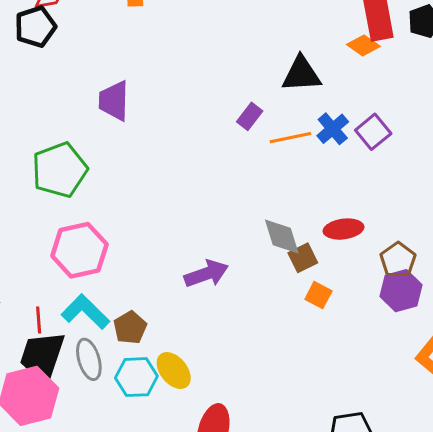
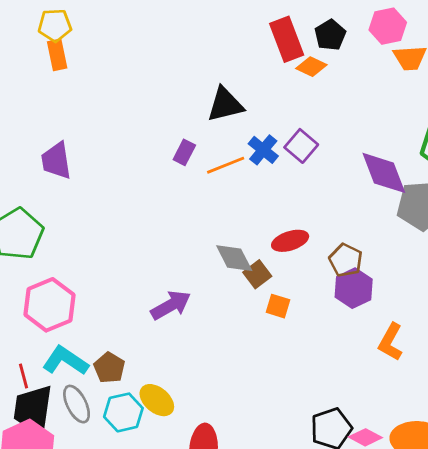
orange diamond: (363, 45) -> (311, 67), moved

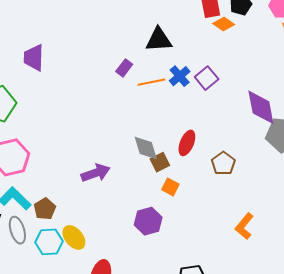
red ellipse: (290, 241) -> (187, 143), turned -60
purple hexagon: (354, 288) -> (148, 221), moved

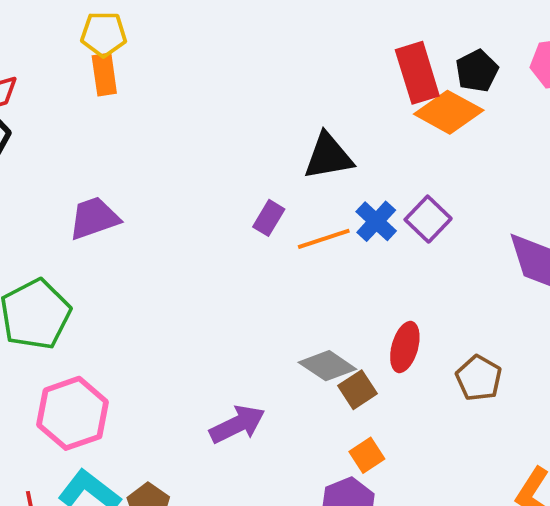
orange diamond: (224, 24) -> (449, 112), size x1.6
purple trapezoid: (34, 58) -> (94, 218), turned 76
gray diamond: (146, 148) -> (327, 366), turned -32
orange square: (170, 187) -> (367, 455), moved, turned 36

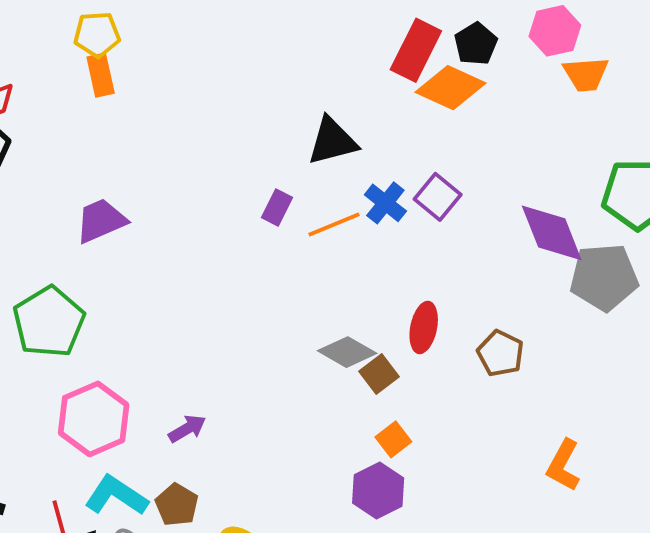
red rectangle: (417, 73) -> (416, 50), turned 48
purple arrow: (237, 424) -> (187, 429), moved, size x0.7

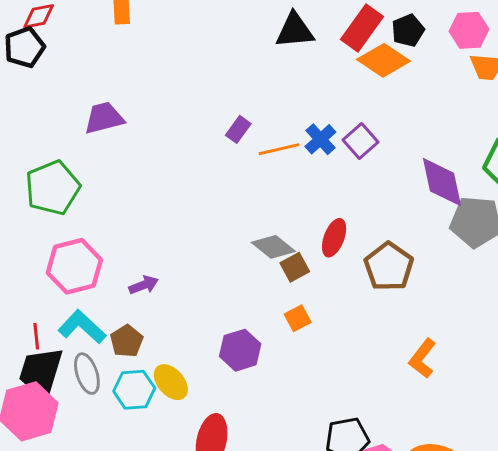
black triangle: (332, 141) -> (295, 30), moved
brown pentagon: (500, 353) -> (389, 267), size x1.4
purple hexagon: (378, 491) -> (240, 350), moved

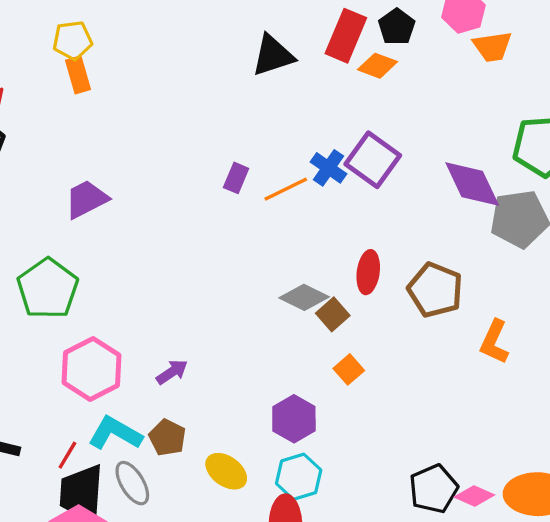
orange diamond: (383, 60) -> (378, 66), size x0.7
purple square: (360, 141) -> (373, 160), size x1.4
red line: (36, 336) -> (67, 455), turned 50
orange L-shape: (422, 358) -> (494, 342), moved
cyan hexagon: (134, 390) -> (299, 477), moved

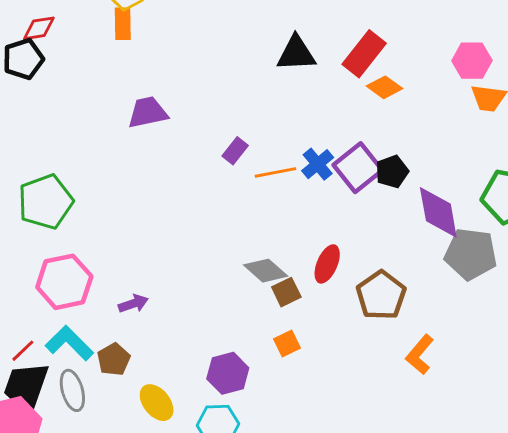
black pentagon: (397, 27) -> (392, 172), moved
purple trapezoid: (86, 199) -> (148, 112), moved

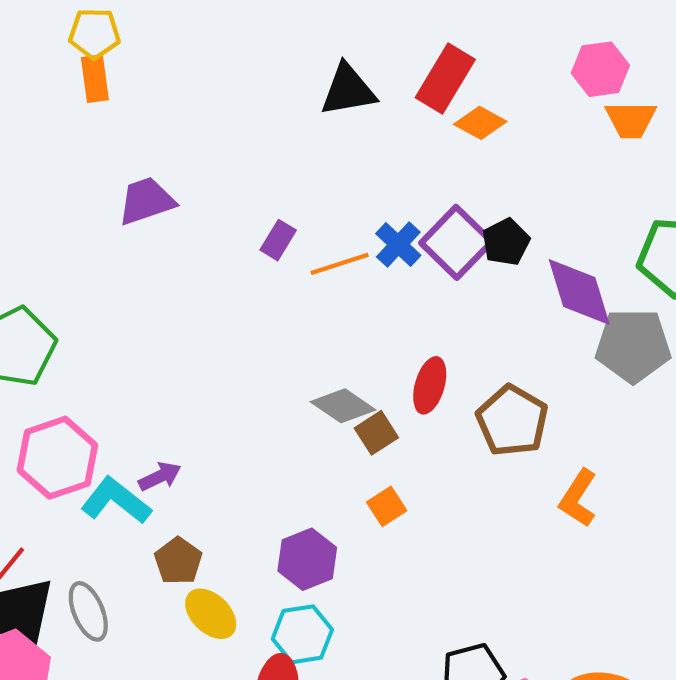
cyan L-shape: (69, 343) -> (116, 501), moved
brown pentagon: (114, 359) -> (178, 561), moved

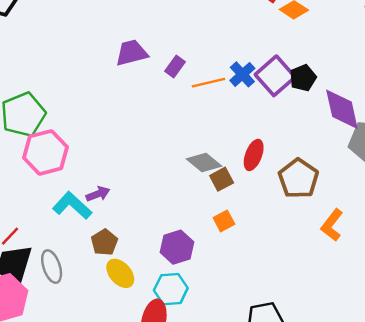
purple trapezoid: (146, 201) -> (132, 53), moved
pink hexagon: (57, 458) -> (45, 152), moved

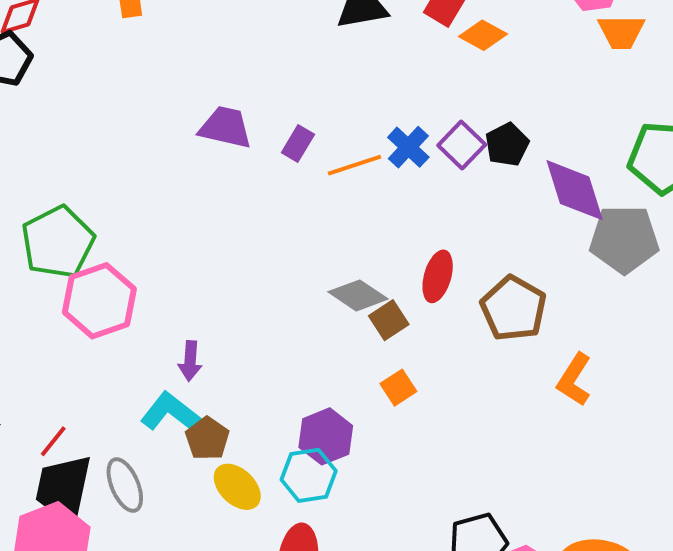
purple trapezoid: (132, 53) -> (225, 127), turned 32
purple square: (275, 76) -> (462, 145), size x0.7
purple arrow: (98, 194) -> (190, 361), turned 120
cyan L-shape: (72, 206) -> (173, 414), moved
cyan hexagon: (171, 289) -> (309, 475), moved

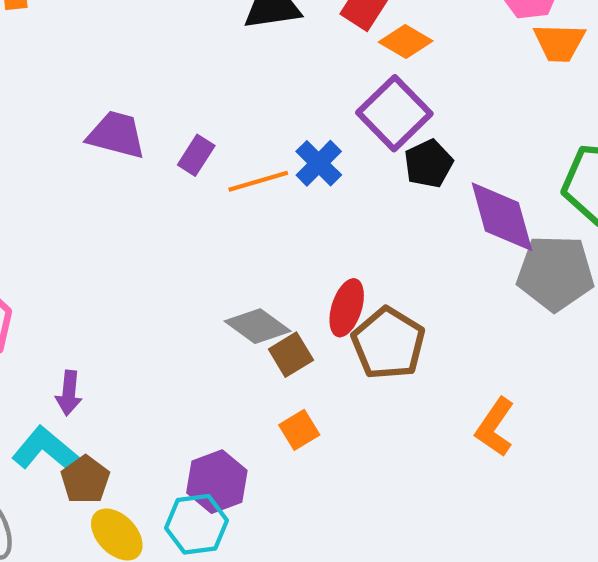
purple square: (462, 145) -> (394, 113), moved, size x1.4
brown pentagon: (513, 309) -> (388, 343), moved

